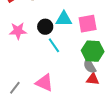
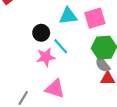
black circle: (45, 27) -> (41, 33), moved
pink star: (18, 31) -> (46, 57), moved

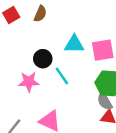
pink star: (46, 57) -> (29, 82), moved

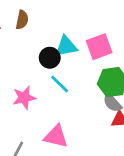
black circle: (43, 59) -> (50, 58), moved

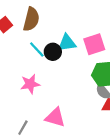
brown semicircle: (22, 20) -> (31, 19), size x1.5
cyan line: (60, 84) -> (37, 49), moved

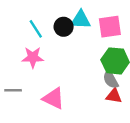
cyan line: (37, 49) -> (36, 29), moved
gray line: (23, 128) -> (13, 90), moved, turned 49

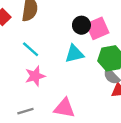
cyan triangle: (81, 20) -> (74, 54), moved
black circle: (64, 27) -> (81, 25), moved

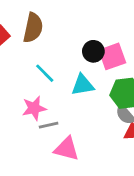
cyan line: (31, 49) -> (45, 73), moved
gray line: (25, 111) -> (49, 125), moved

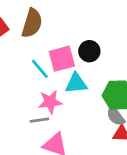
pink square: (112, 56) -> (62, 59), moved
pink star: (34, 108) -> (50, 102), moved

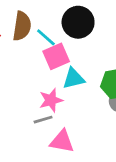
black circle: (89, 51) -> (78, 22), moved, size x1.5
cyan line: (40, 69) -> (46, 37), moved

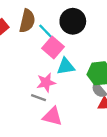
pink square: (56, 56) -> (53, 47), turned -30
gray line: (43, 120) -> (38, 98), turned 32

